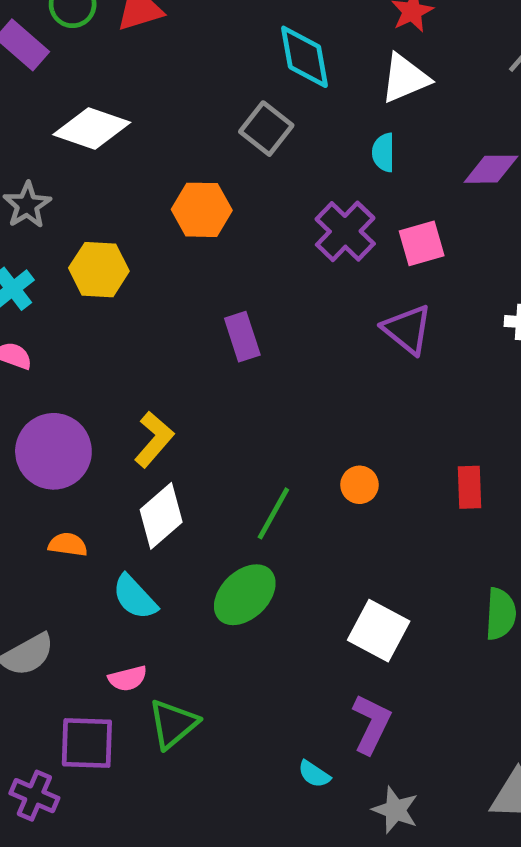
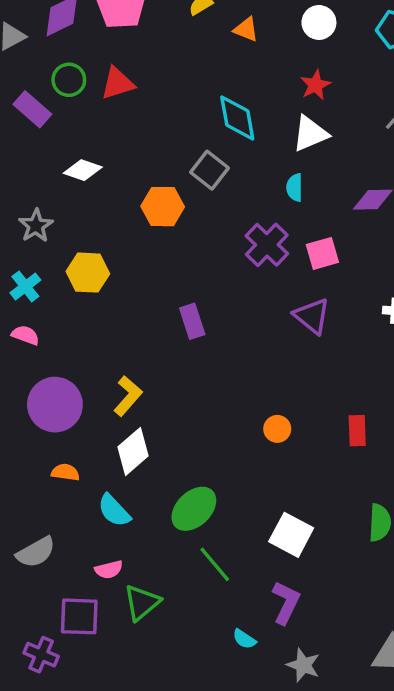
white diamond: (92, 129) -> (83, 170), size x0.7
orange hexagon: (202, 210) -> (163, 207), moved
green line: (273, 513) -> (215, 564), moved, turned -69

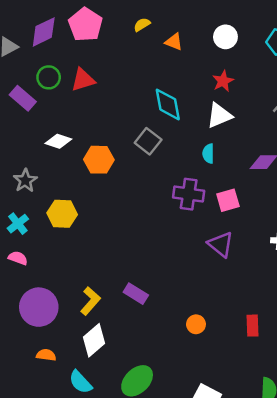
orange hexagon: (163, 207) -> (99, 160), moved
purple cross: (267, 245) -> (189, 194), turned -36
purple rectangle: (192, 321) -> (136, 294), moved, turned -40

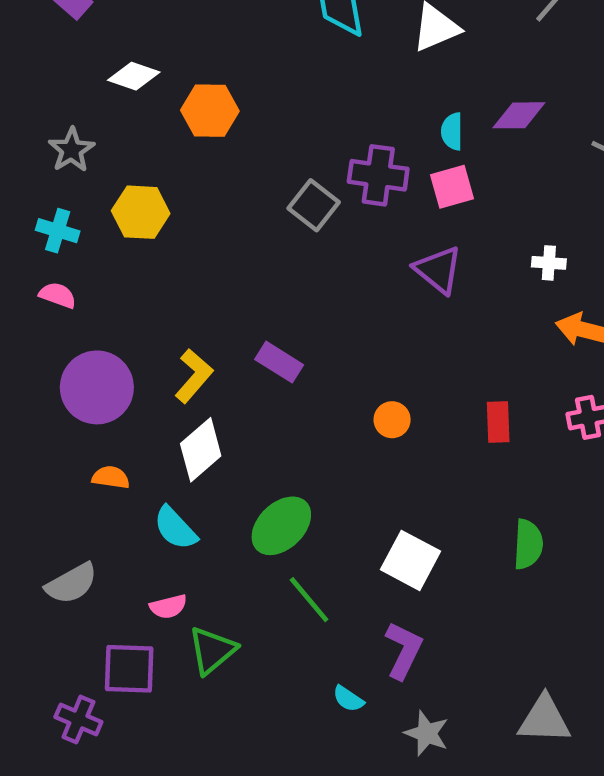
gray square: (148, 141) -> (314, 205), moved
cyan semicircle: (208, 154) -> (452, 131), moved
cyan cross: (18, 224) -> (58, 231), turned -35

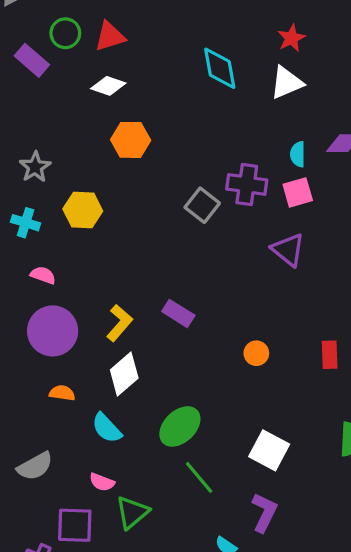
white diamond: (134, 76) -> (108, 86), moved
pink semicircle: (58, 295) -> (43, 275), moved
pink semicircle: (168, 607) -> (102, 482), turned 35

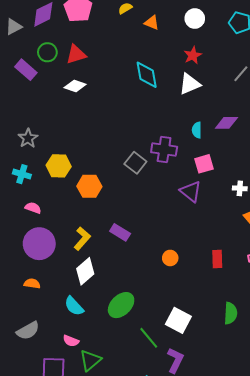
orange hexagon: (131, 140) -> (89, 186), moved
pink square: (298, 192) -> (204, 164), moved
orange semicircle: (62, 393) -> (32, 284), moved
green line: (199, 477) -> (149, 338), moved

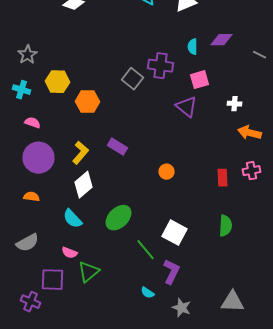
red rectangle: (217, 259) -> (222, 178), moved

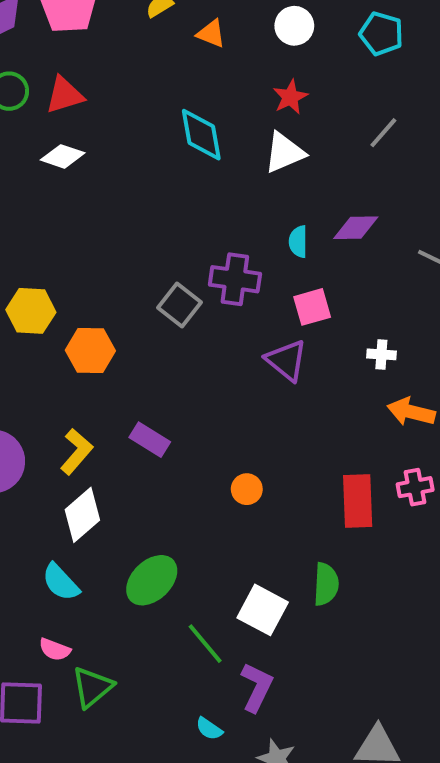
red rectangle: (222, 178) -> (358, 501), size x1.5
green semicircle: (226, 226) -> (326, 584), moved

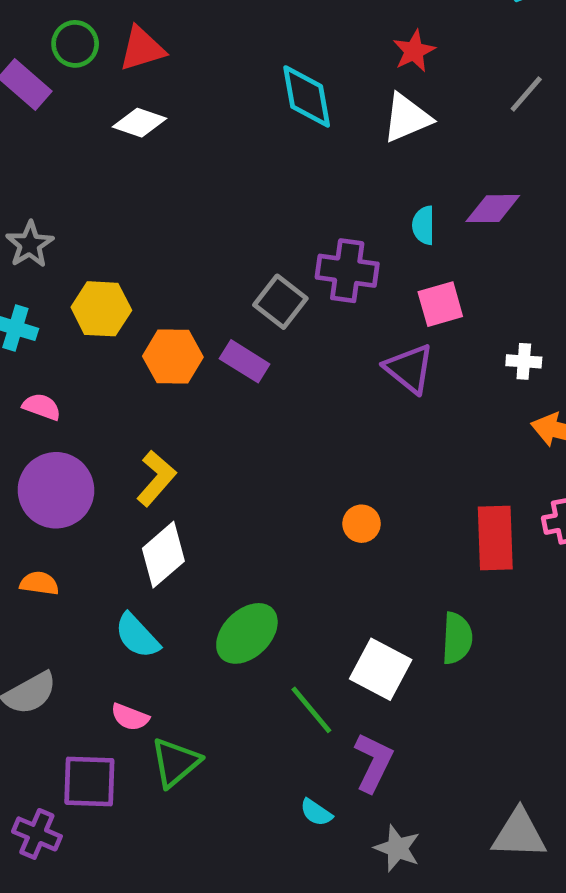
purple rectangle: (150, 440) -> (245, 361), moved

